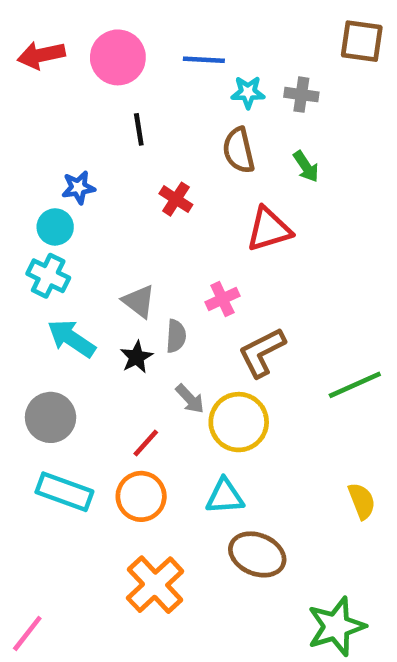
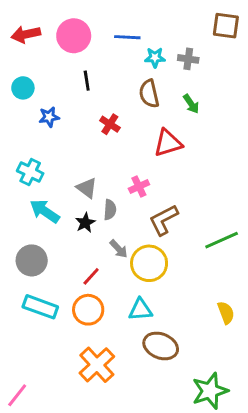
cyan circle: (55, 227) -> (23, 88), moved

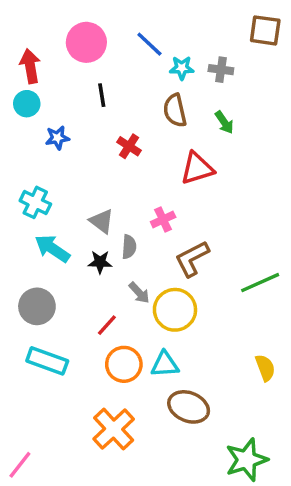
red arrow: (26, 34) -> (30, 66), moved, turned 92
blue line: (127, 37) -> (149, 44), turned 40
black star: (85, 223) -> (100, 262), turned 30
orange circle: (88, 310) -> (124, 364), moved

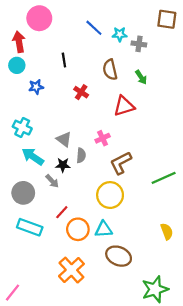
pink circle: (86, 42) -> (39, 18), moved
cyan star: (182, 68) -> (120, 34), moved
gray arrow: (139, 293) -> (52, 181), moved
red line: (107, 325) -> (62, 212), moved

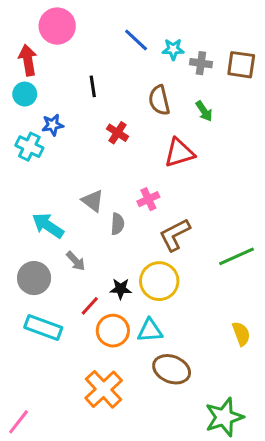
brown square: (167, 19) -> (241, 65), moved
cyan cross: (22, 128) -> (29, 147), moved
black star: (63, 165) -> (121, 289), moved

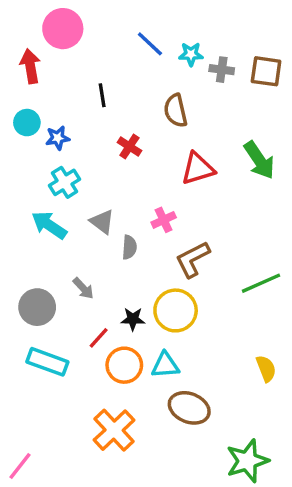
cyan circle: (25, 94) -> (27, 123), moved
green arrow: (204, 111) -> (259, 160), moved, size x1.6
cyan cross: (29, 147) -> (64, 182), moved, turned 32
cyan arrow: (48, 225) -> (49, 225), moved

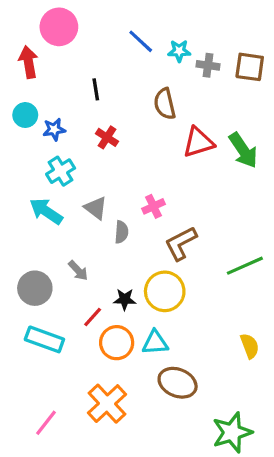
red cross: (129, 146) -> (107, 137), moved
red triangle: (198, 169) -> (198, 142), moved
pink line: (20, 466) -> (46, 423), moved

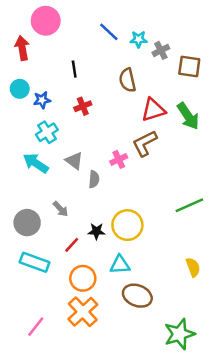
gray cross: (208, 65) -> (161, 50), turned -35
brown square: (250, 67) -> (189, 67), moved
red cross: (107, 137) -> (83, 106), turned 35
brown L-shape: (181, 243) -> (145, 143), moved
orange circle: (117, 343) -> (83, 278), moved

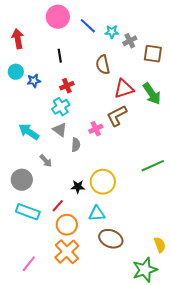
pink circle: (46, 21) -> (58, 17), moved
cyan cross: (47, 132) -> (61, 107), moved
gray arrow: (61, 209) -> (46, 161), moved
red line: (72, 245) -> (58, 206), moved
yellow semicircle: (193, 267) -> (160, 245), moved

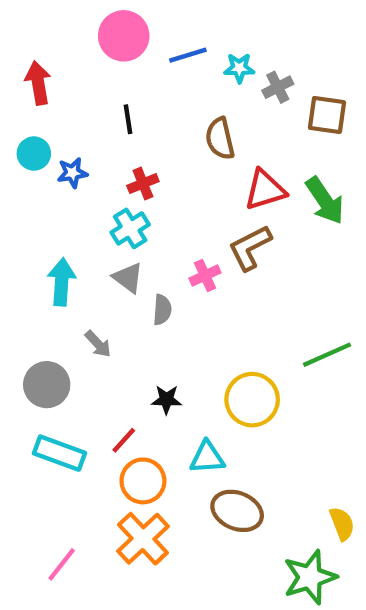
blue line: (88, 26) -> (188, 55), turned -60
cyan arrow: (29, 132) -> (62, 282), turned 60
yellow circle: (103, 182) -> (252, 400), moved

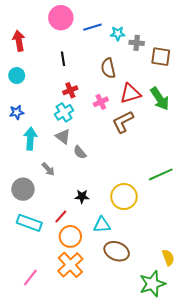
gray cross: (278, 87) -> (137, 43), turned 32
blue star: (72, 173) -> (17, 112), moved
pink cross: (205, 275) -> (101, 102), moved
gray semicircle: (162, 310) -> (80, 152), turned 136

